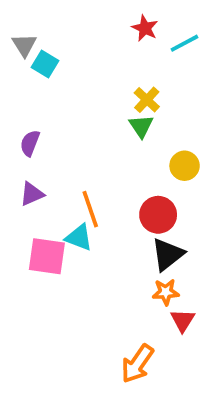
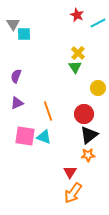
cyan square: (45, 64) -> (24, 34), turned -32
cyan triangle: (79, 237) -> (44, 137), moved
red triangle: (183, 320) -> (70, 172), moved

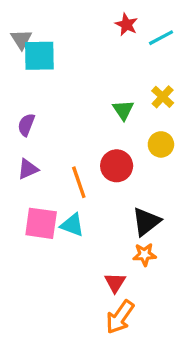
cyan square: (24, 34) -> (39, 56), size x1.5
yellow cross: (78, 53) -> (163, 97), moved
red circle: (84, 114) -> (117, 166), moved

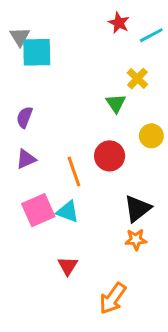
yellow cross: (163, 97) -> (137, 79), moved
pink square: (41, 223) -> (38, 210), turned -32
red triangle: (115, 282) -> (68, 266), moved

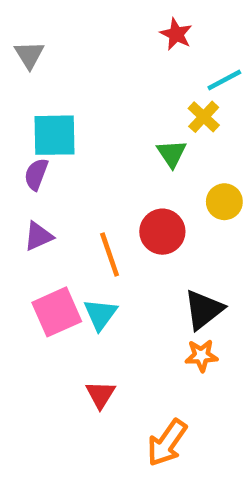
cyan line: (151, 35) -> (224, 80), moved
cyan square: (37, 52) -> (54, 135), moved
cyan triangle: (68, 212) -> (100, 314), turned 45

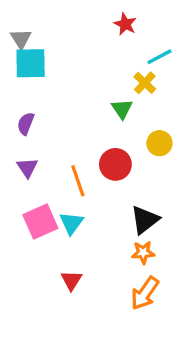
cyan square: (54, 135) -> (31, 63), moved
purple triangle: (38, 236) -> (27, 168), turned -40
orange arrow: (167, 443) -> (145, 293), moved

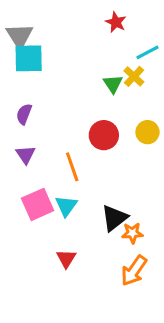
gray triangle: (21, 39) -> (20, 36), size x1.4
green triangle: (122, 109) -> (113, 84), moved
red circle: (115, 164) -> (104, 135), moved
black triangle: (145, 220) -> (114, 218), moved

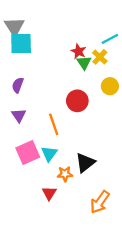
red star: (116, 22) -> (78, 51), moved
yellow circle: (147, 132) -> (110, 86), moved
orange star: (132, 233) -> (65, 174), moved

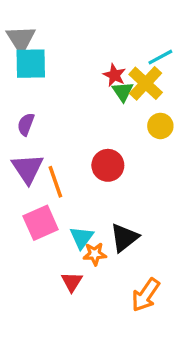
yellow cross: (100, 57) -> (146, 83), size x1.5
red circle: (77, 101) -> (108, 165), moved
purple triangle: (19, 115) -> (27, 169), size x1.5
orange line: (54, 124) -> (55, 182), moved
cyan triangle: (49, 154) -> (82, 238), moved

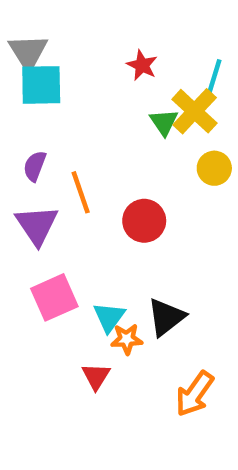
cyan line: (160, 57) -> (214, 76), turned -45
red star: (114, 75) -> (142, 65), moved
orange line: (55, 182) -> (81, 192), moved

